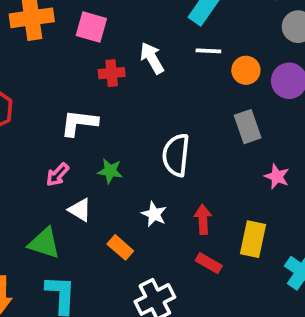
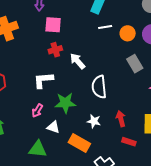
pink square: (91, 27) -> (53, 25), moved
white arrow: (152, 58) -> (78, 61), moved
green star: (110, 171) -> (65, 103), size x1.5
orange rectangle: (120, 247) -> (79, 143), size x1.5

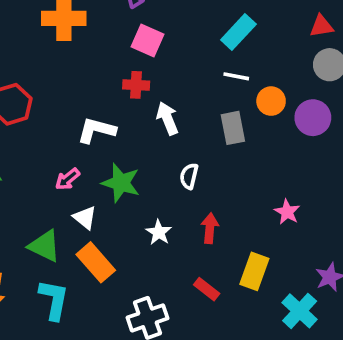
gray rectangle: (135, 64) -> (233, 128), moved
white semicircle: (99, 87) -> (189, 176), size x0.6
red arrow: (121, 119) -> (210, 228), moved
orange rectangle: (79, 143) -> (96, 262), moved

